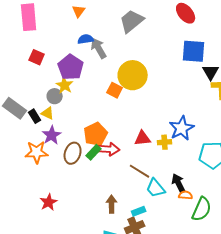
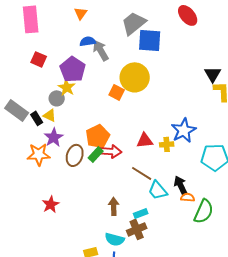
blue square: (194, 51) -> (150, 40), moved

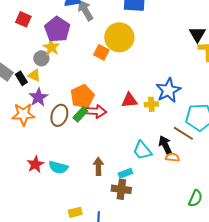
brown line: (142, 173) -> (183, 133), moved
green semicircle: (204, 211) -> (195, 198), moved, size x0.7
brown cross: (137, 229) -> (121, 189), turned 30
cyan semicircle: (115, 239) -> (58, 167), moved

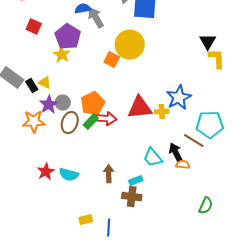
gray circle: (41, 58) -> (63, 103), moved
red triangle: (129, 100) -> (140, 108), size x1.5

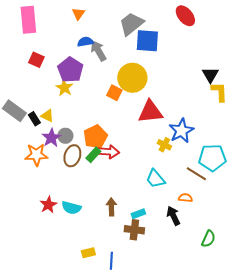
red triangle: (140, 108) -> (150, 112), moved
yellow cross: (162, 112) -> (164, 145), turned 32
black arrow: (176, 153) -> (173, 216), moved
cyan trapezoid: (153, 158) -> (155, 179), moved

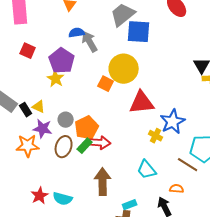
gray circle: (65, 136) -> (66, 120), moved
purple star: (51, 138) -> (43, 129), turned -30
brown arrow: (111, 207) -> (103, 182), moved, size x1.5

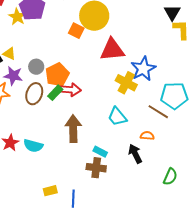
yellow star: (56, 79) -> (17, 17), moved
yellow cross: (156, 136) -> (126, 83), size x1.5
cyan rectangle: (130, 205) -> (100, 152), turned 48

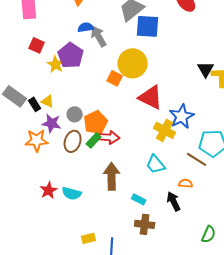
black triangle: (172, 13) -> (206, 69), moved
red triangle: (112, 50) -> (151, 97), turned 32
brown cross: (96, 168) -> (145, 224), moved
green semicircle: (170, 177) -> (209, 234), moved

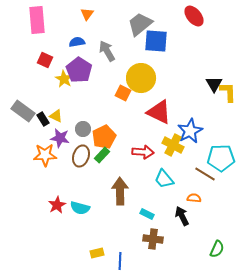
blue semicircle: (86, 27) -> (77, 42), moved
red arrow: (109, 137) -> (143, 152), moved

